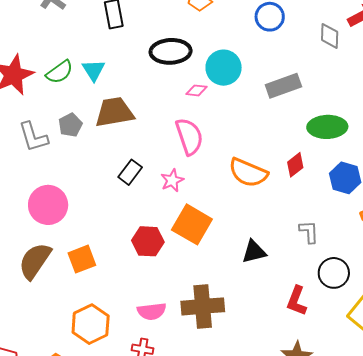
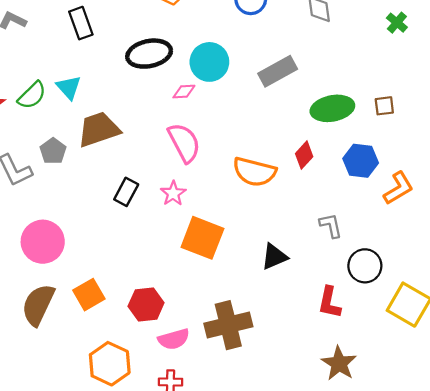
red hexagon: (148, 241) -> (146, 305), moved

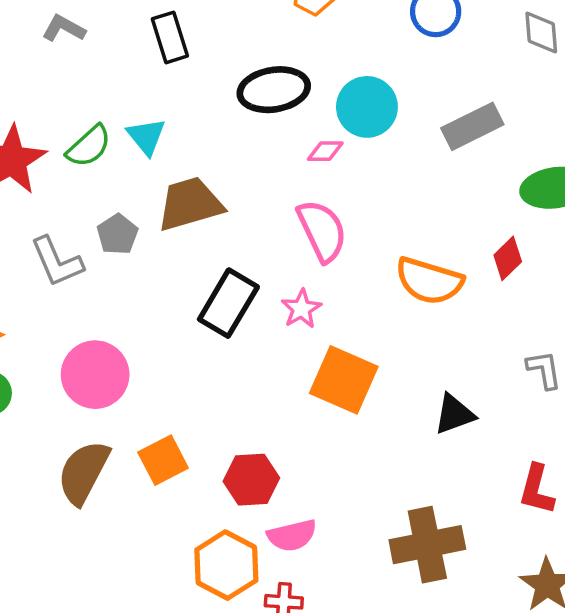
black rectangle: (126, 192) -> (228, 303), size x1.5
brown cross: (228, 325) -> (427, 545), moved
orange hexagon: (110, 364) -> (226, 565), moved

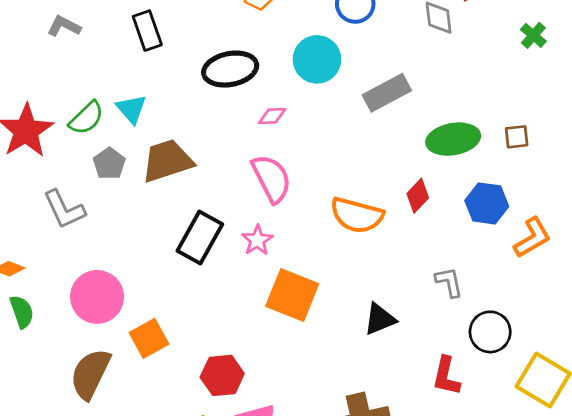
cyan circle: (367, 107) -> (317, 59), moved
gray pentagon: (117, 234) -> (109, 164), moved
orange square: (163, 460) -> (149, 338), moved

